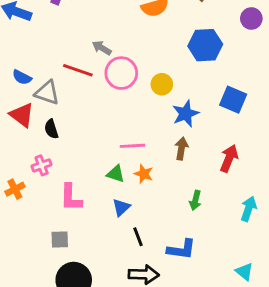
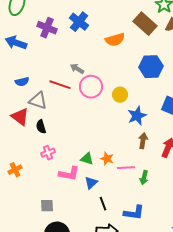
blue semicircle: (22, 77) -> (22, 82), moved, turned -40
pink line: (132, 146) -> (126, 168), moved
brown arrow: (181, 149) -> (143, 141), moved
pink cross: (42, 165) -> (48, 153), moved
pink L-shape: (71, 198) -> (69, 174), moved, turned -80

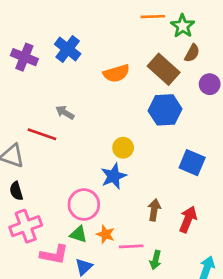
brown rectangle: (145, 24) -> (164, 69), moved
pink circle: (91, 87) -> (84, 205), moved
blue star: (137, 116) -> (114, 176), moved
pink cross: (48, 153) -> (26, 226), size x1.6

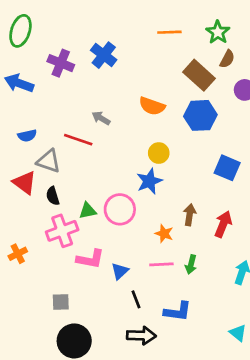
orange line: (153, 17) -> (169, 32), moved
orange semicircle: (116, 73) -> (152, 106), moved, turned 35
green triangle: (78, 234) -> (88, 211), moved, turned -30
orange star: (106, 234) -> (164, 234), moved
pink line: (131, 246) -> (161, 264), moved

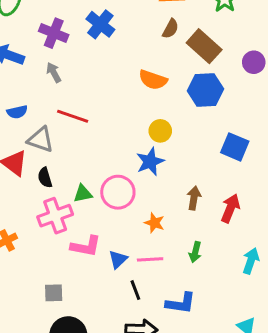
brown semicircle: (227, 59) -> (170, 29), moved
gray arrow: (101, 118) -> (54, 72), moved, turned 30
orange star: (164, 234) -> (154, 223), moved
pink line: (161, 264) -> (150, 259), moved

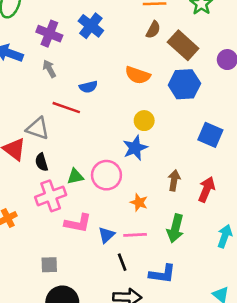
blue semicircle: (17, 112) -> (88, 87), moved
green arrow: (195, 252) -> (175, 228), size x1.5

